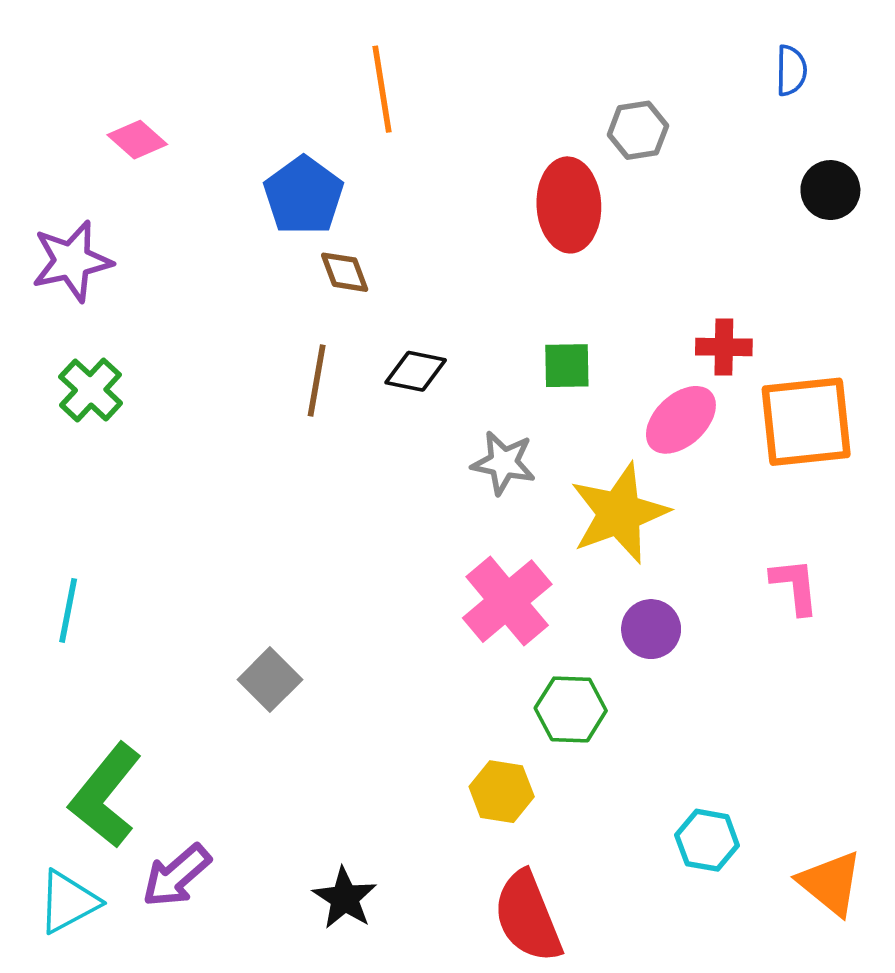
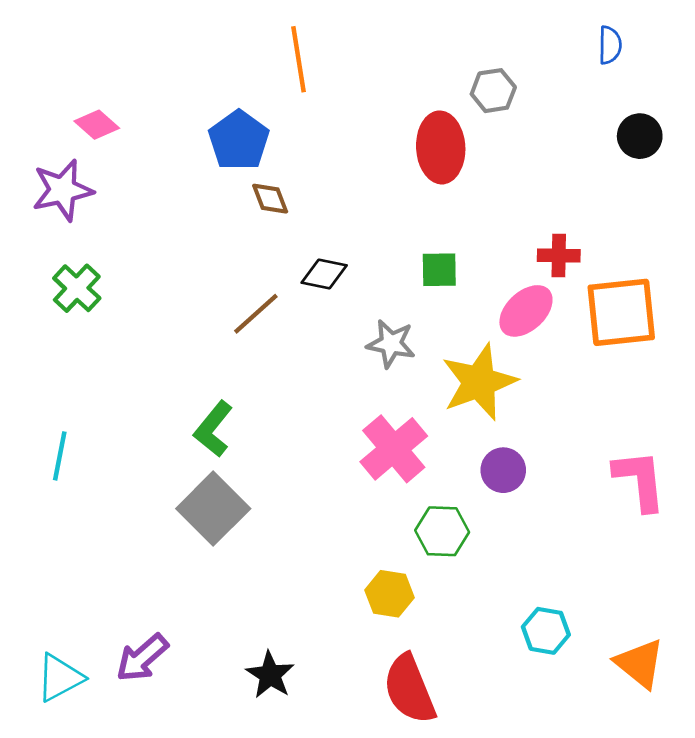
pink diamond: (137, 140) -> (97, 125), moved
brown line: (317, 381) -> (256, 314), moved, turned 38
pink L-shape: (795, 586) -> (640, 480), moved, size x1.4
gray square: (270, 680) -> (213, 509), size x1.5
green L-shape: (105, 795) -> (213, 429), moved, size x0.7

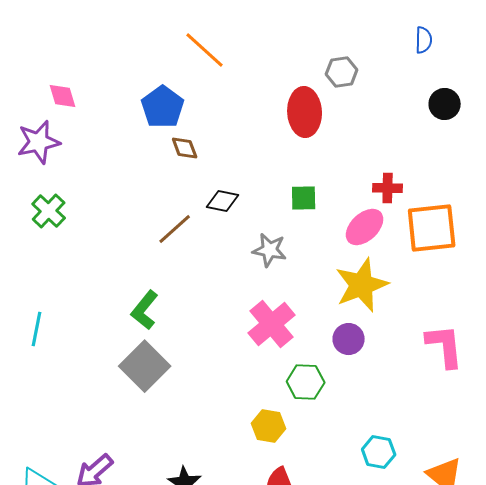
orange line: (299, 59) -> (205, 50), turned -39
pink diamond: (97, 125) -> (63, 96), turned 32
yellow star: (479, 382) -> (362, 285), moved

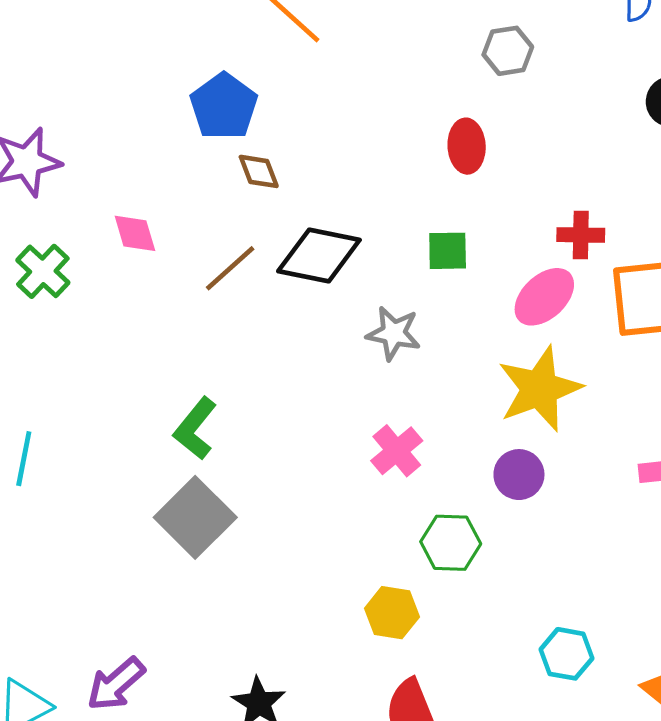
pink diamond: (63, 96) -> (135, 233), moved
red ellipse: (305, 112) -> (467, 146), moved, size x0.7
black diamond: (223, 201) -> (319, 256), size x1.6
brown line: (175, 229) -> (230, 268), moved
pink cross: (272, 324) -> (397, 451), size x0.7

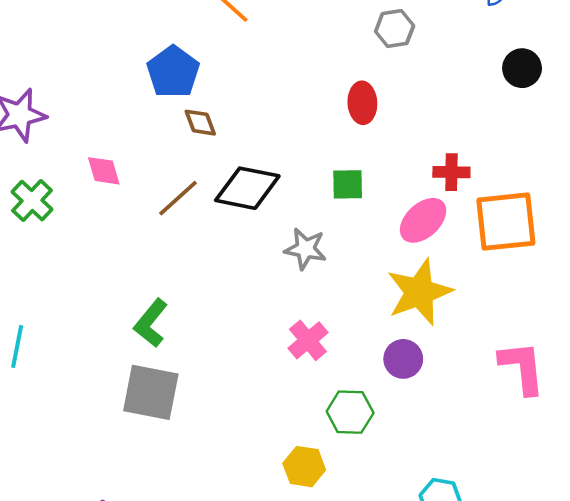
gray square: (195, 517) -> (151, 392), turned -34

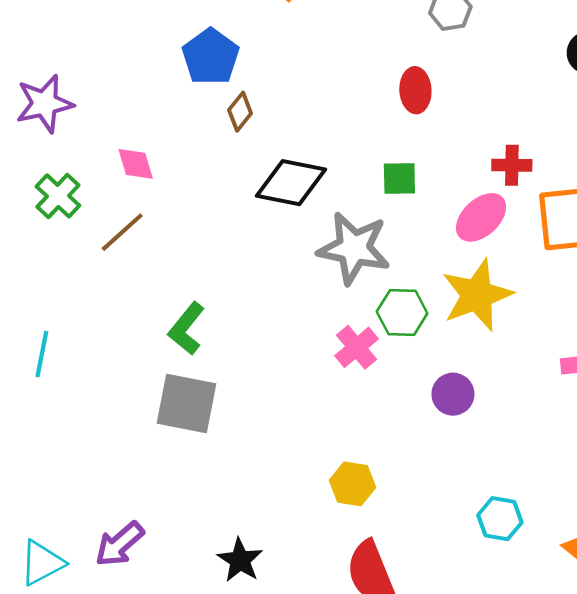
brown diamond: (200, 123) -> (240, 112), turned 60
brown line: (178, 198) -> (122, 232), moved
gray star: (305, 249) -> (354, 248), size x1.6
purple circle: (403, 359) -> (453, 394), moved
green hexagon: (350, 412) -> (402, 312), moved

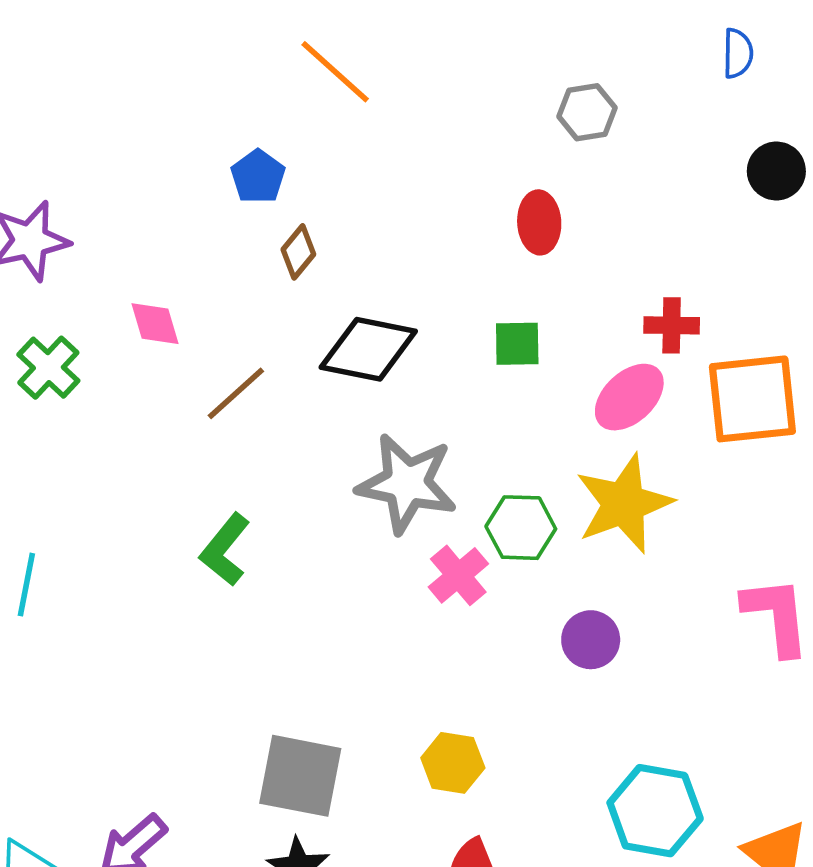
blue pentagon: (211, 57) -> (258, 177), size x0.7
brown line: (122, 232) -> (236, 393), moved
gray star: (354, 248) -> (407, 483), moved
gray square: (186, 404) -> (300, 776), moved
cyan hexagon: (500, 519) -> (655, 811), size x1.5

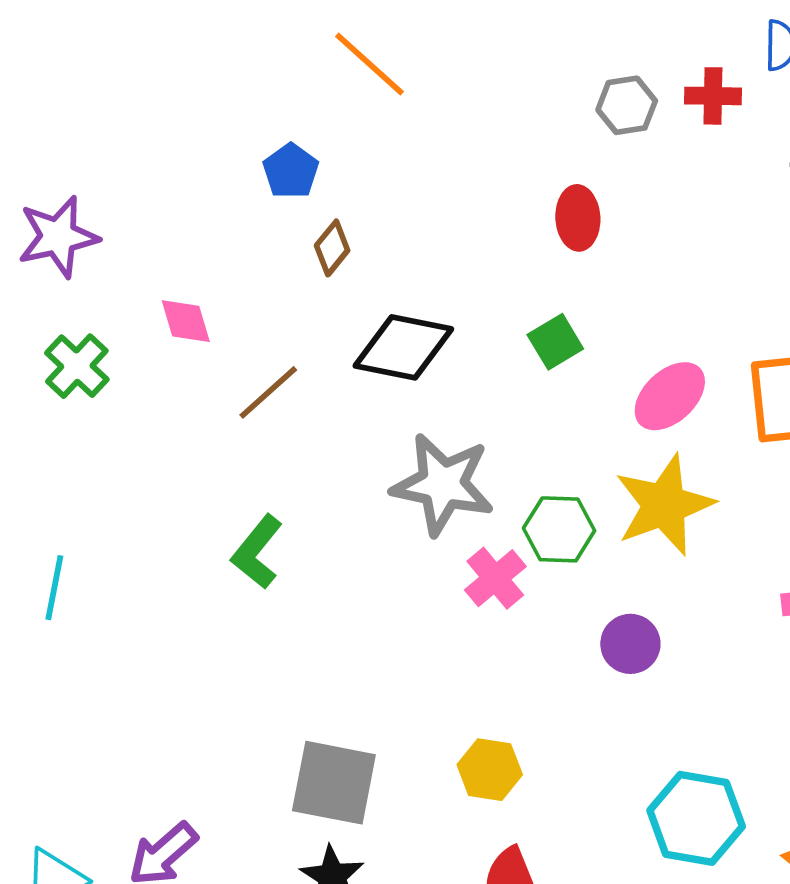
red cross: (672, 325) -> (713, 96), moved
green square: (517, 344) -> (555, 342), turned -30

